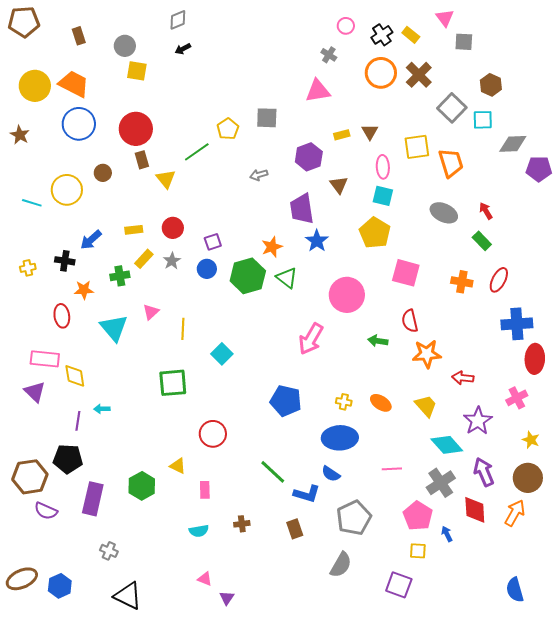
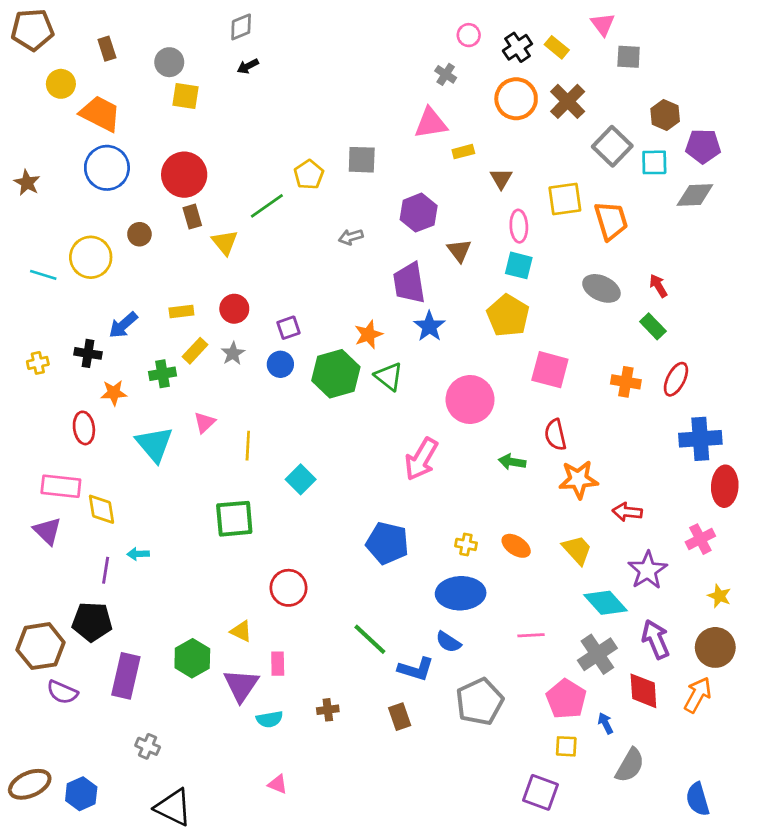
yellow circle: (35, 86) -> (61, 84), moved, size x0.7
yellow rectangle: (342, 135) -> (463, 152), moved
purple pentagon: (539, 169) -> (703, 146), moved
gray semicircle: (341, 565) -> (630, 765), moved
purple triangle: (227, 598) -> (241, 685), moved, size x1.8

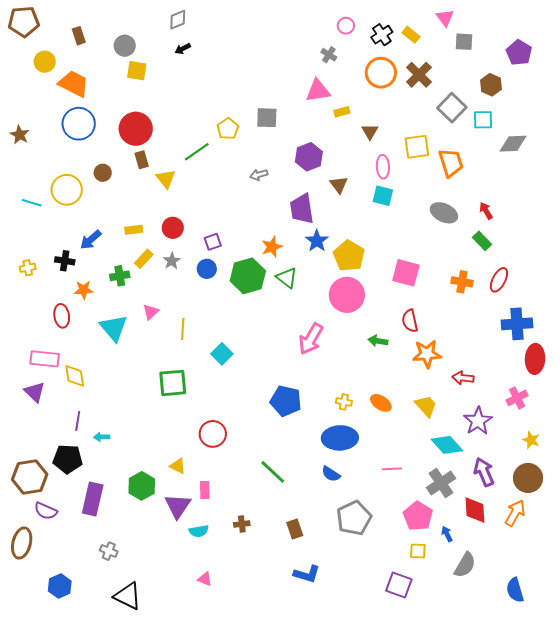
purple pentagon: (703, 146) -> (519, 53), moved, turned 30
yellow pentagon: (508, 316) -> (349, 256), moved
cyan arrow: (138, 554) -> (102, 437), moved
blue L-shape: (416, 669) -> (307, 574), moved
brown ellipse: (30, 784) -> (22, 543), moved, turned -52

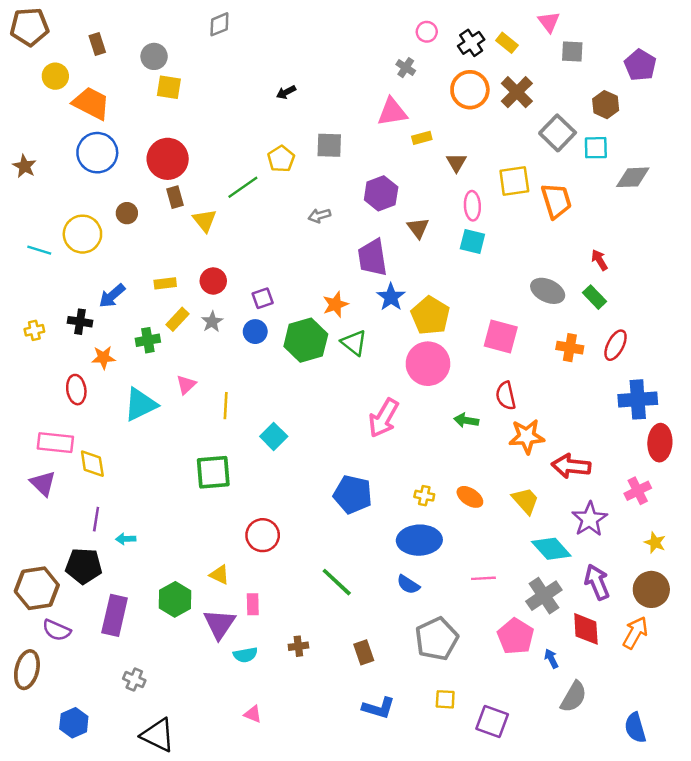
black arrow: (183, 49) -> (286, 92), moved
gray ellipse: (444, 213) -> (548, 291), moved
cyan triangle: (114, 328) -> (140, 404), turned 44
red arrow: (463, 378) -> (571, 466), size x1.4
yellow square: (418, 551) -> (445, 699), moved

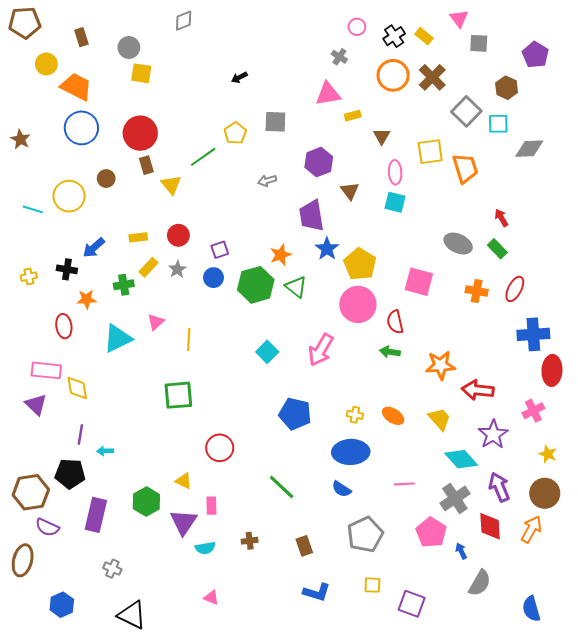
red semicircle: (506, 396) -> (395, 322), moved
cyan square: (274, 436) -> (267, 352), moved

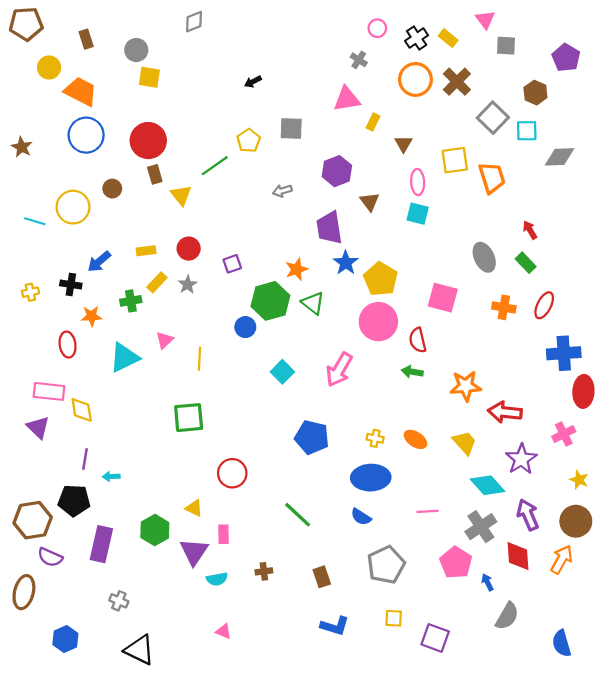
yellow rectangle: (353, 116) -> (373, 122), turned -49
gray ellipse: (458, 244) -> (484, 257), turned 40
blue circle: (213, 278) -> (245, 327), moved

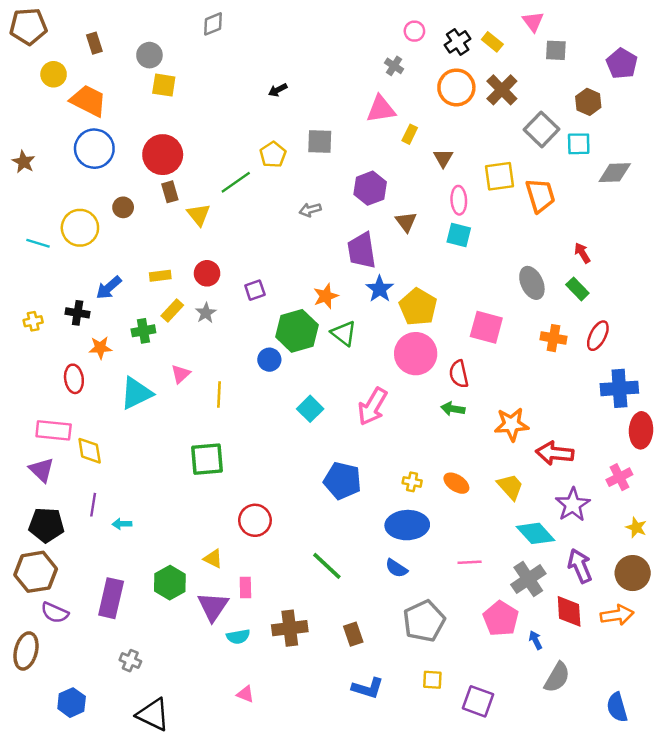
black pentagon: (74, 500) -> (46, 525), moved
orange arrow: (562, 559) -> (617, 615), turned 52
brown cross: (264, 571) -> (290, 628), size x1.8

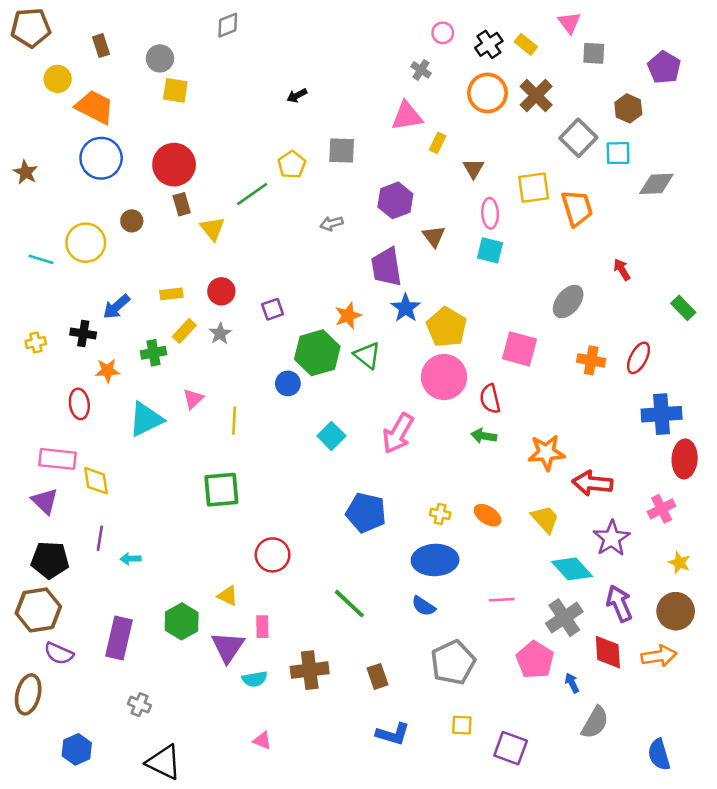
gray ellipse: (532, 283) -> (568, 302), turned 64
green rectangle: (577, 289) -> (683, 308), moved

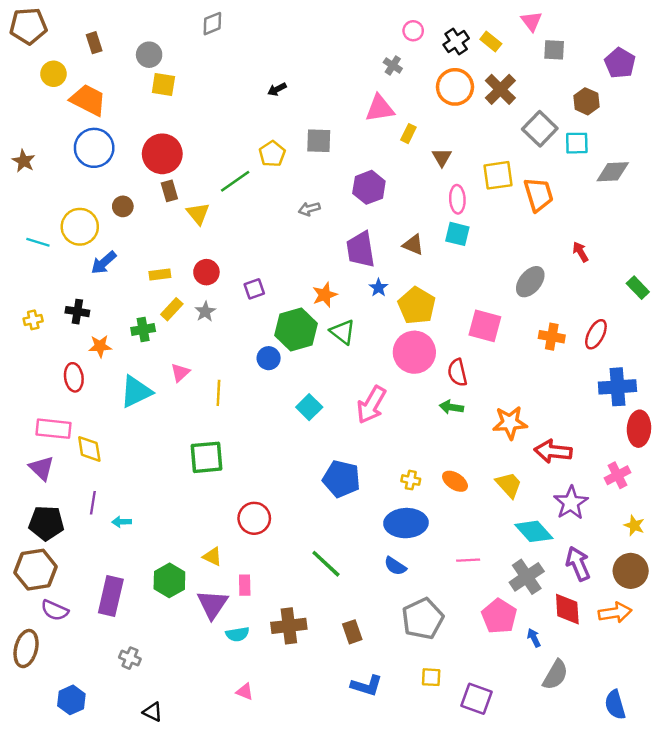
brown triangle: (434, 236) -> (413, 245), moved, turned -30
blue arrow: (116, 307) -> (104, 263), moved
blue star: (406, 308) -> (379, 288), size x0.7
black triangle: (164, 762) -> (153, 712), size x0.6

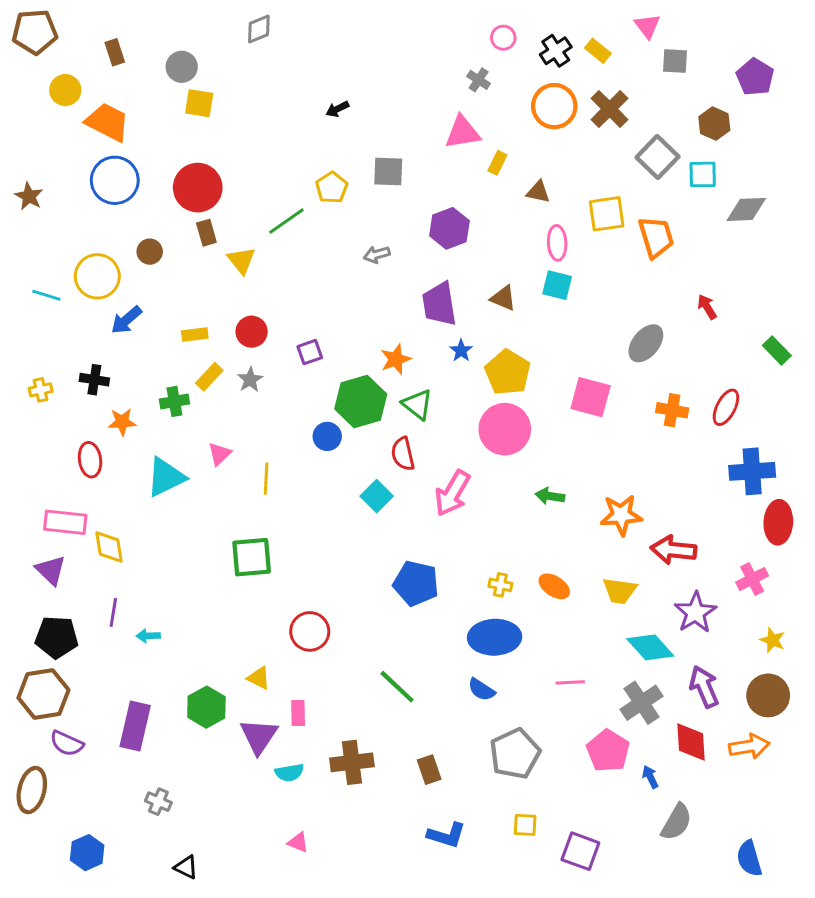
brown triangle: (442, 157) -> (538, 192), turned -48
red semicircle: (457, 373) -> (403, 454), moved
yellow trapezoid: (509, 485) -> (620, 591), turned 140

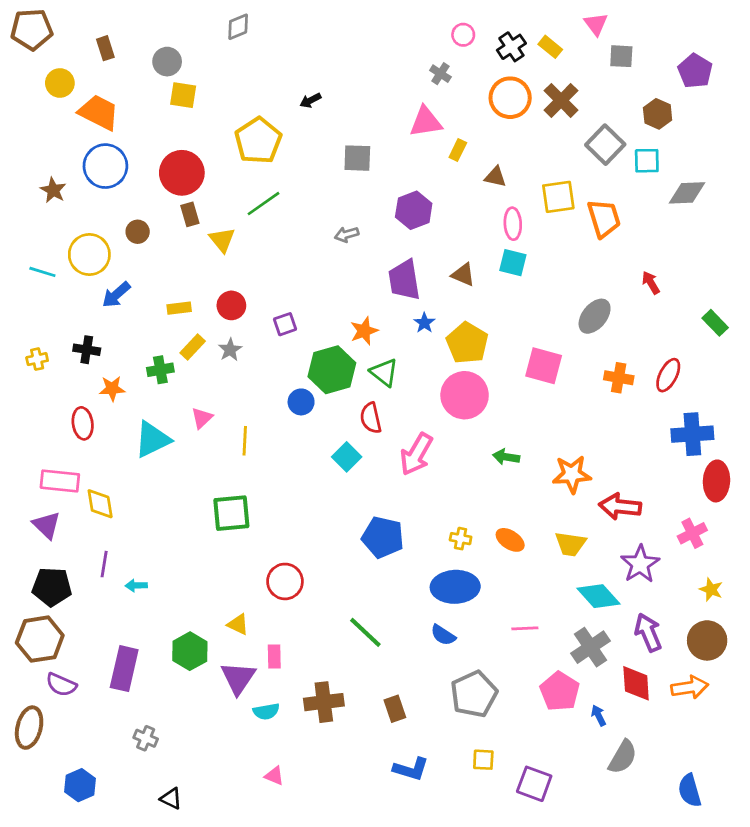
yellow pentagon: (332, 188) -> (258, 141), moved, size x1.6
brown star: (29, 196) -> (53, 190), moved

